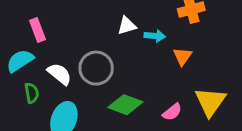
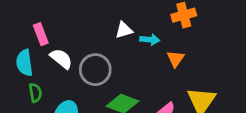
cyan semicircle: (20, 61) -> (24, 63), turned -65
white semicircle: (60, 74) -> (61, 59), moved

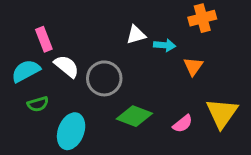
cyan semicircle: (24, 63) -> (26, 71), turned 70
green semicircle: (35, 93) -> (38, 104), turned 84

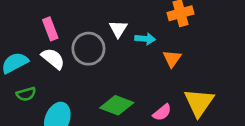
white triangle: (136, 35) -> (118, 29), turned -42
pink rectangle: (44, 39) -> (50, 29), moved
gray circle: (104, 78) -> (88, 49), moved

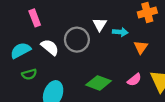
pink rectangle: (50, 29) -> (35, 18), moved
pink semicircle: (162, 112) -> (134, 80), moved

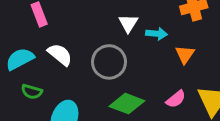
gray circle: (77, 40) -> (109, 62), moved
green semicircle: (29, 74) -> (32, 92), turned 32

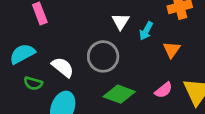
cyan arrow: (157, 34) -> (146, 31), turned 114
white semicircle: (60, 55) -> (63, 67), moved

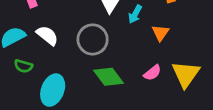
white semicircle: (63, 67) -> (47, 35), moved
green diamond: (119, 94) -> (109, 77), turned 32

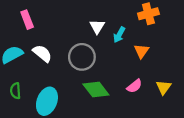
green semicircle: (23, 66) -> (15, 91), moved, turned 70
yellow triangle: (186, 74) -> (164, 87), size x0.6

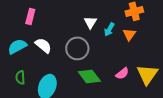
pink rectangle: (27, 20) -> (30, 16), turned 35
orange triangle: (141, 51) -> (129, 34), moved
yellow triangle: (164, 87) -> (147, 74), size x1.6

